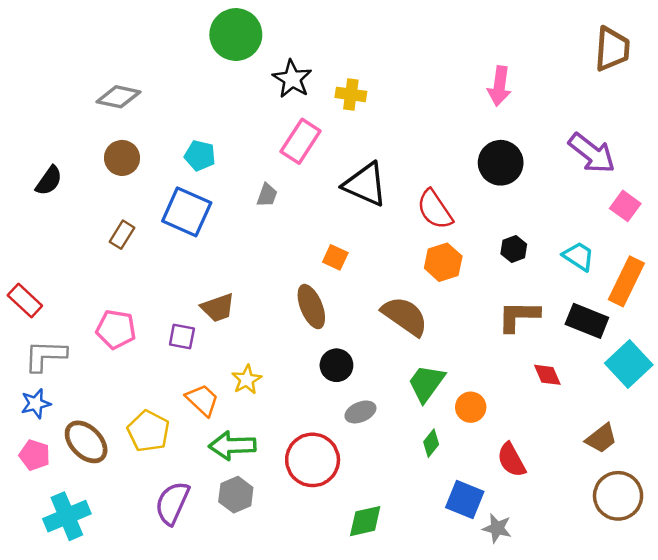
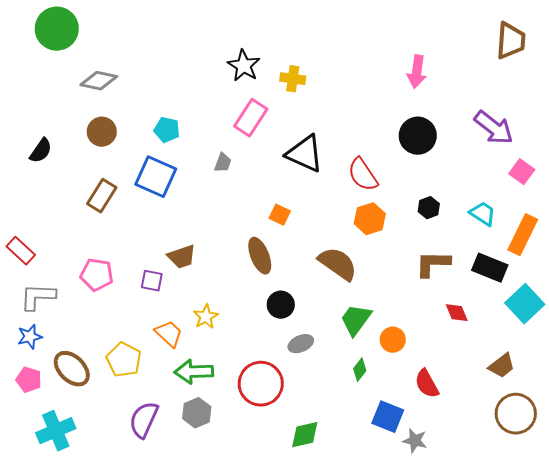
green circle: (236, 35) -> (57, 29), moved
brown rectangle: (122, 235) -> (102, 196), size x1.4

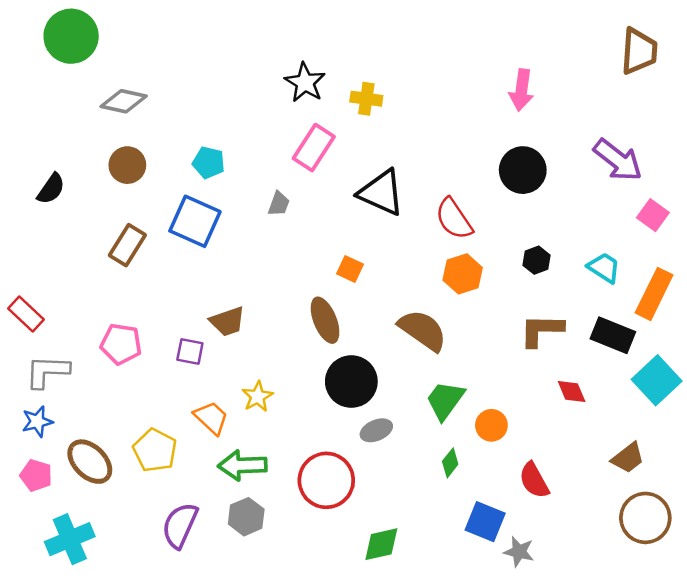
black circle: (281, 305) -> (351, 382), size x1.5

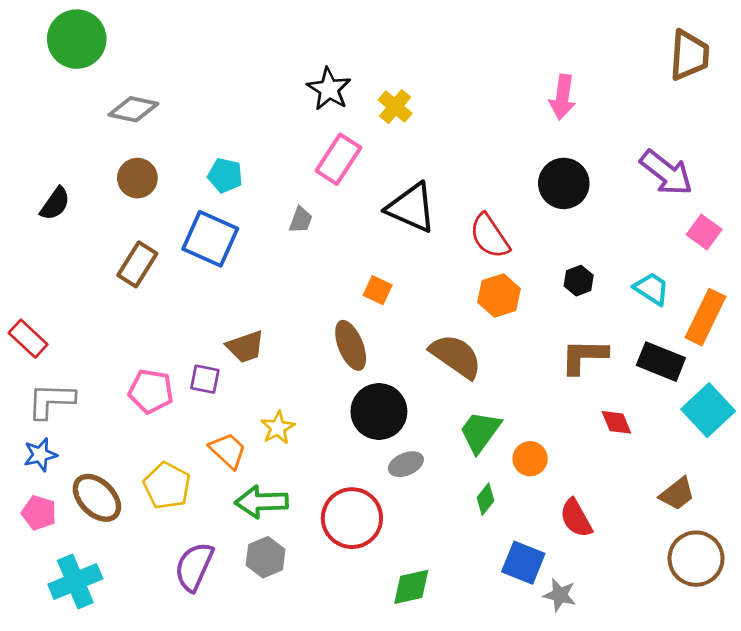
yellow cross: (366, 99) -> (395, 107), turned 32
pink pentagon: (121, 344) -> (151, 391), moved

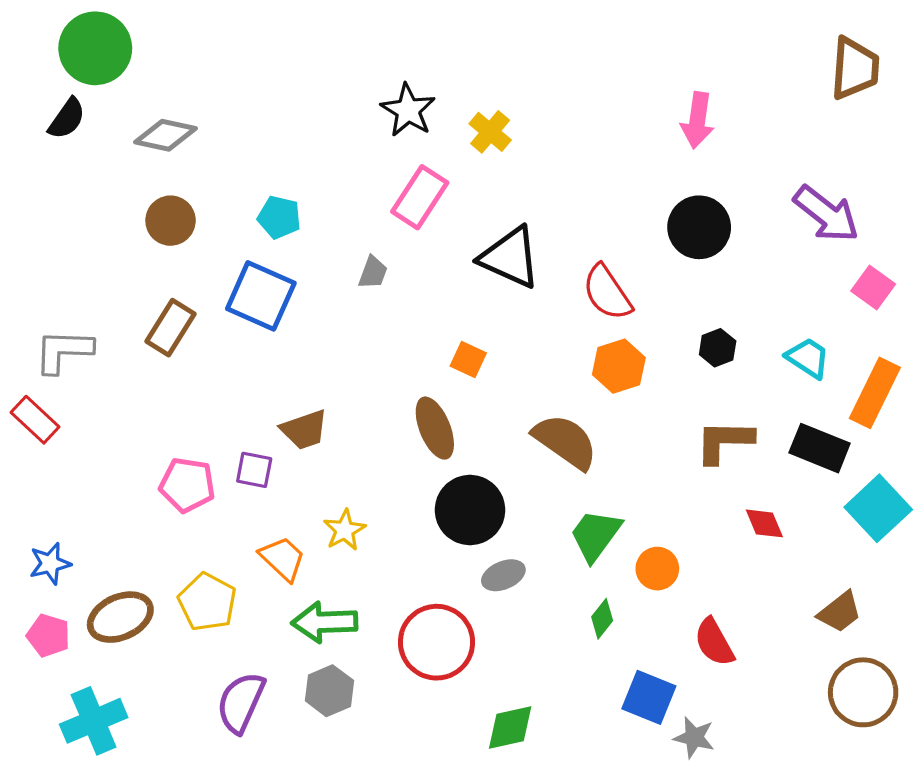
black semicircle: (55, 204) -> (67, 119), moved
gray L-shape: (51, 401) -> (63, 351), moved
brown ellipse: (97, 498) -> (120, 617), turned -69

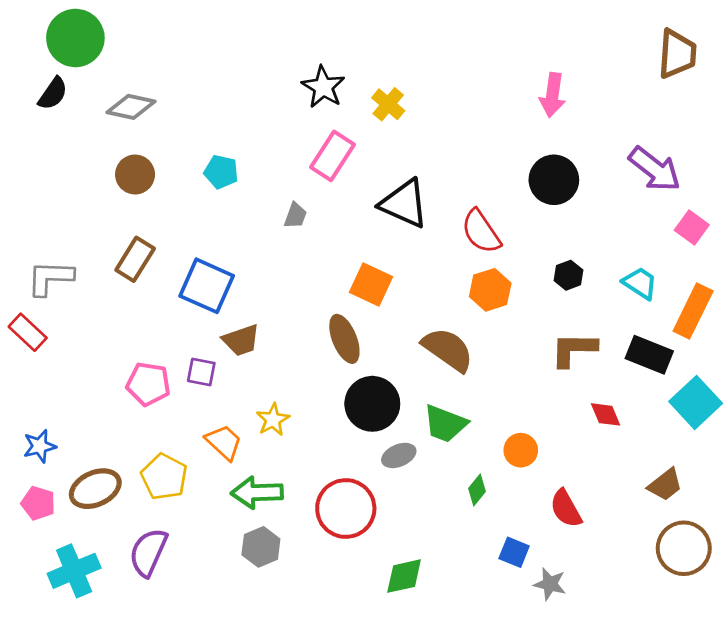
blue square: (261, 296) -> (207, 286), moved
orange square: (468, 359) -> (371, 285), size x1.5
green trapezoid: (595, 535) -> (445, 424), moved, turned -105
blue square: (649, 697) -> (514, 552), size x0.7
purple semicircle: (241, 702) -> (148, 552), moved

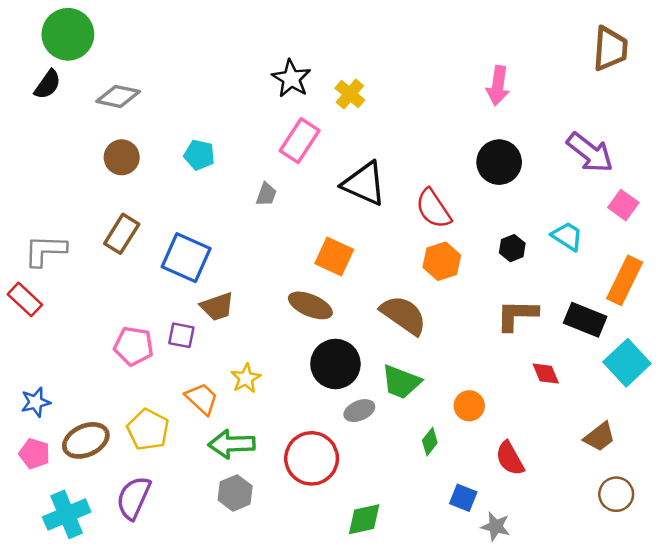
cyan trapezoid: (640, 283) -> (567, 236), moved
brown ellipse: (344, 339) -> (310, 305), turned -45
brown circle: (684, 548) -> (616, 494), size x0.7

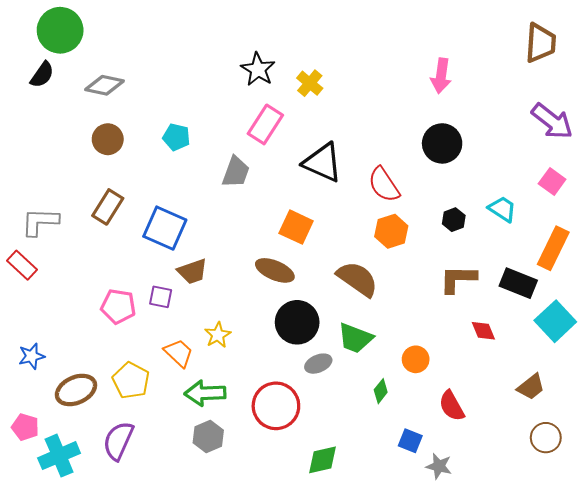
purple arrow: (590, 153) -> (552, 121), moved
gray trapezoid: (266, 194) -> (236, 172), size x1.5
pink pentagon: (34, 454) -> (25, 427), moved

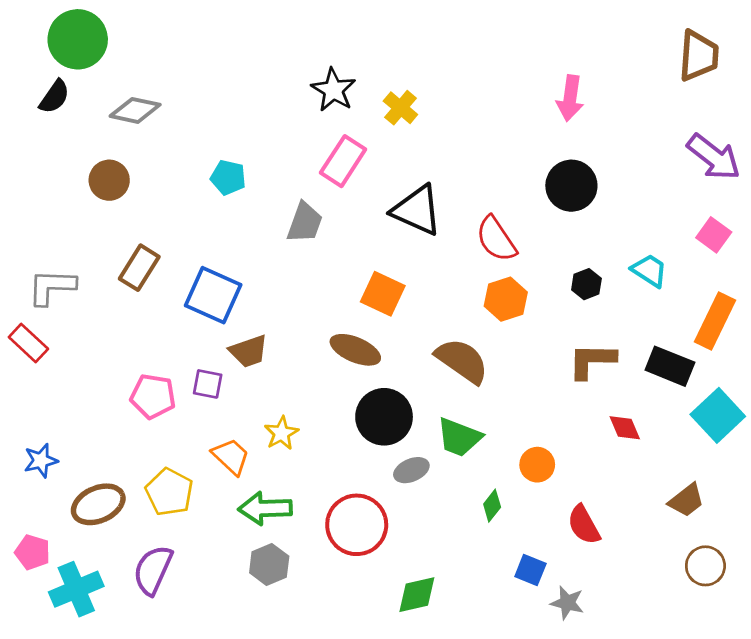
brown circle: (108, 139) -> (109, 180), moved

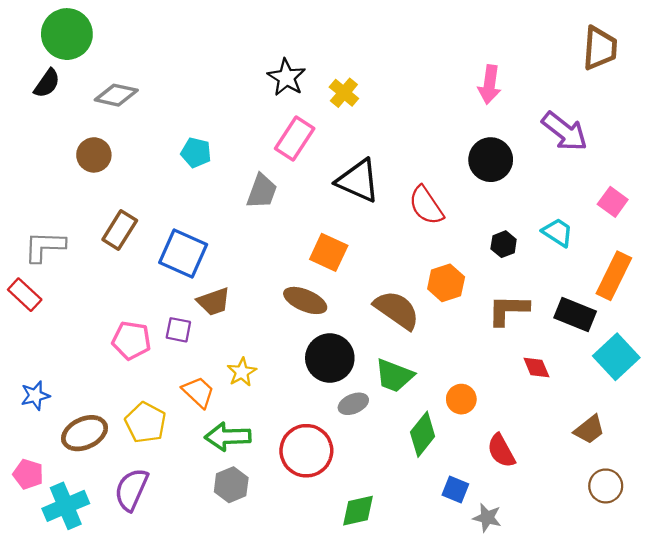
purple arrow: (714, 157) -> (565, 131), moved
orange hexagon: (506, 299) -> (446, 283), moved
green diamond: (492, 506) -> (423, 434), size x1.6

